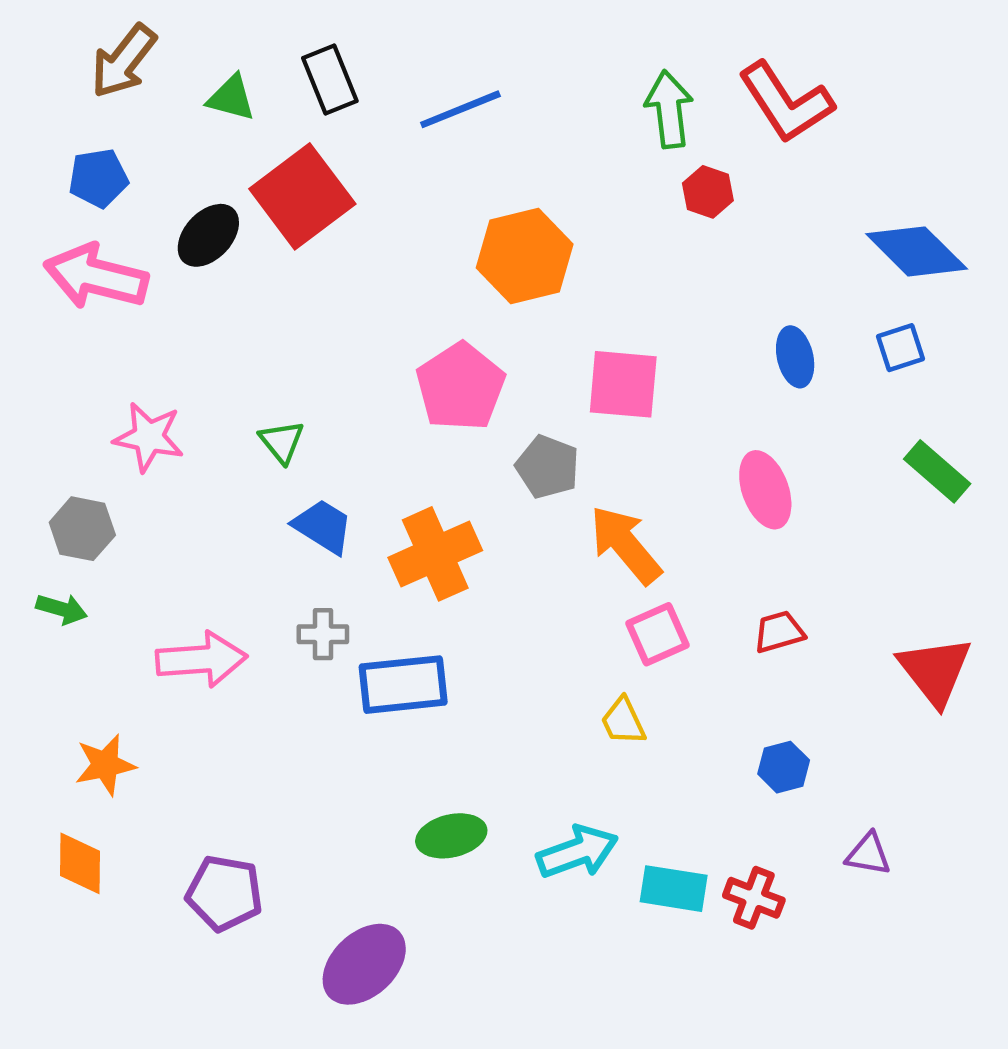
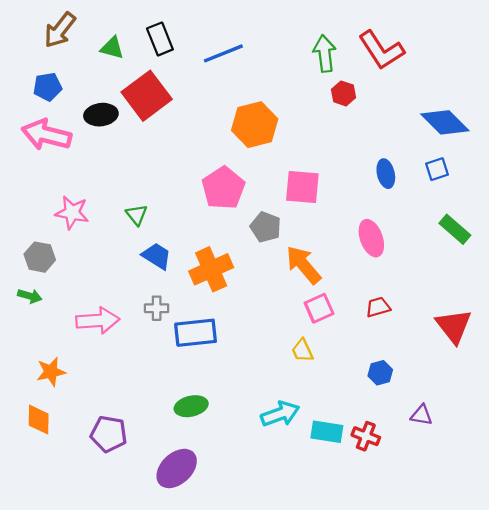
black ellipse: (208, 235) -> (101, 115), turned 40
green ellipse: (451, 836) -> (191, 406), moved

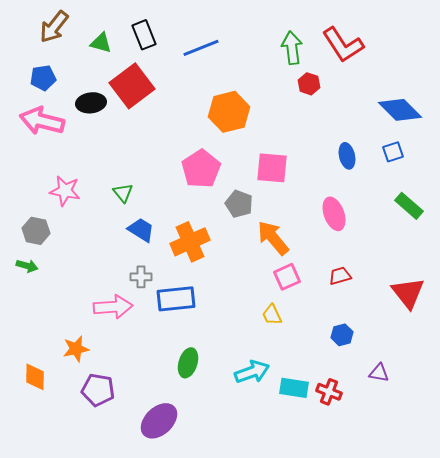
pink arrow: (98, 320) -> (113, 307), moved
orange star: (51, 372) -> (76, 349), moved
green ellipse: (191, 406) -> (188, 363), moved, turned -60

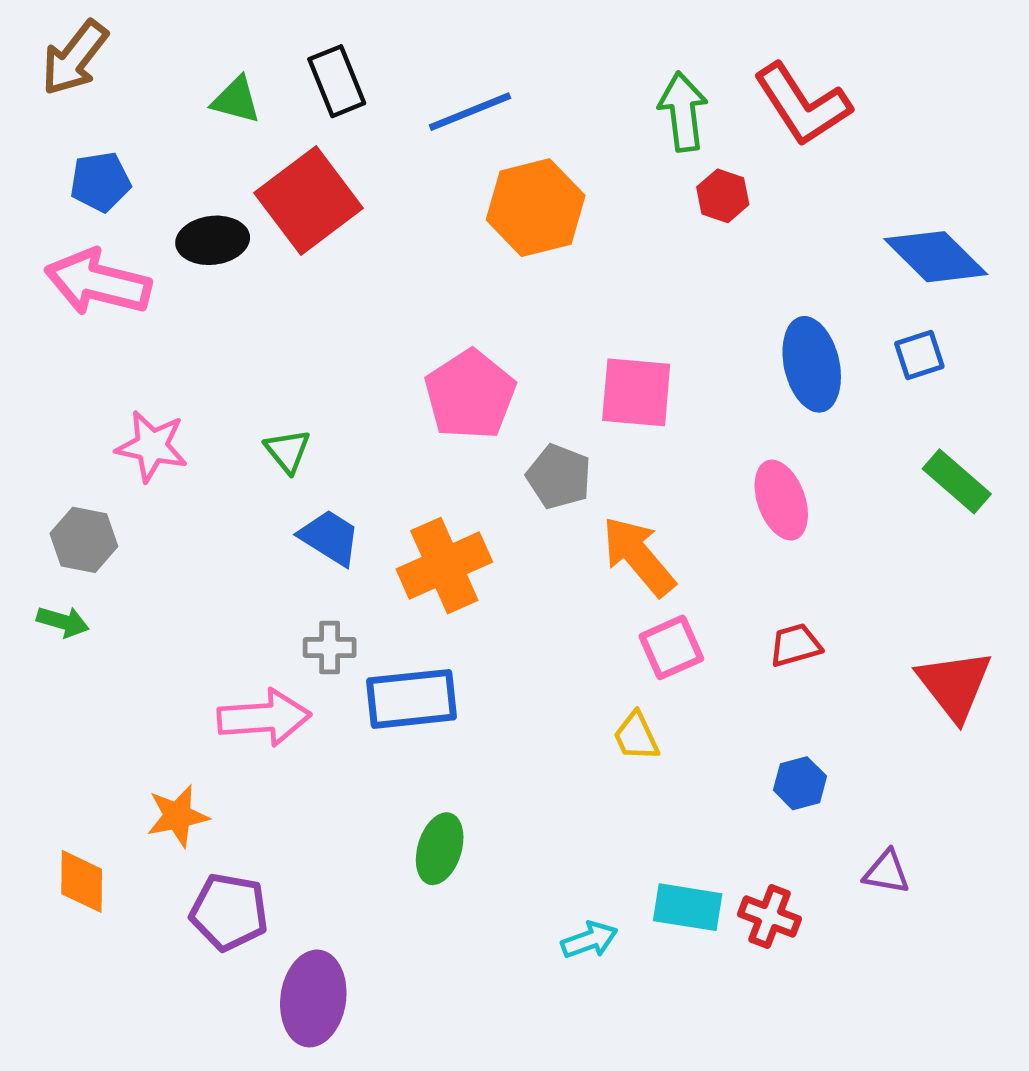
brown arrow: (54, 27) -> (75, 58), moved
orange hexagon: (229, 112) -> (536, 208), moved
blue ellipse: (347, 156) -> (812, 364), size x1.5
cyan arrow: (252, 372) -> (589, 940), moved, size x0.7
purple ellipse: (159, 421) -> (313, 998), moved, turned -39

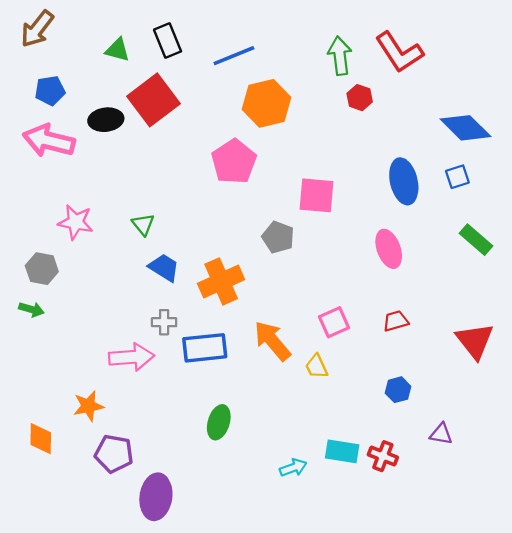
pink pentagon: (470, 395) -> (234, 162), moved
orange arrow: (639, 556) -> (272, 341), moved

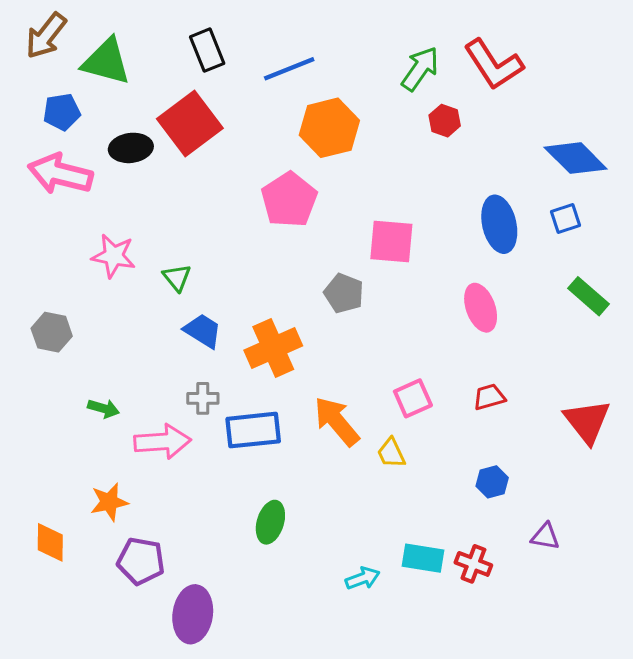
green triangle: (117, 50) -> (106, 62), moved, size x1.6
green arrow: (340, 56) -> (420, 69), turned 42
pink star: (76, 222) -> (114, 256), moved
green arrow: (31, 309) -> (103, 408), moved

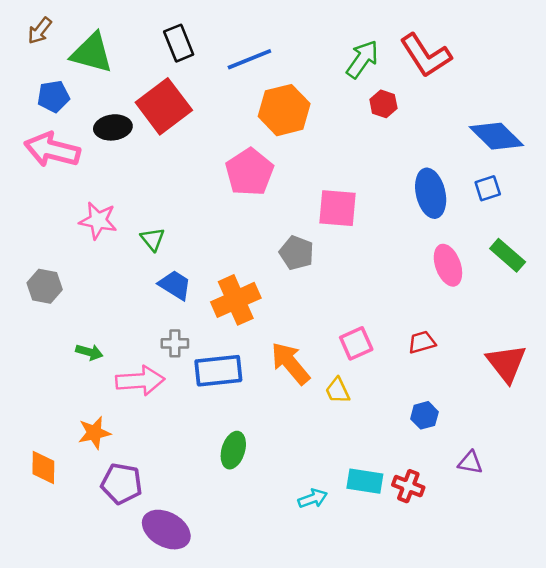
brown arrow: (46, 36) -> (40, 31), size x0.7
pink ellipse: (481, 308) -> (448, 265), moved
purple ellipse: (193, 614) -> (166, 530), turned -69

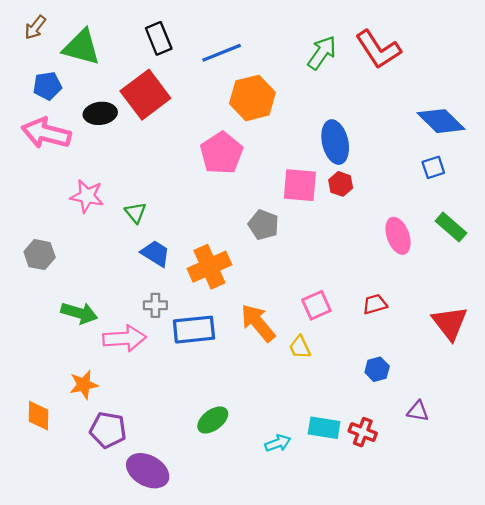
red hexagon: (383, 104) -> (341, 184), moved
blue ellipse: (431, 193) -> (335, 142), moved
green arrow: (89, 352) -> (79, 313), size x1.5
green ellipse: (233, 450) -> (213, 420), moved, turned 36

